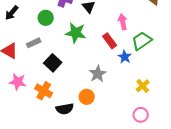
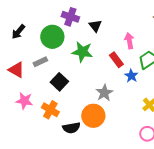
green circle: (46, 18) -> (52, 37), size x1.5
orange circle: (87, 97) -> (93, 116), size x1.5

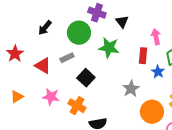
red rectangle: (116, 60) -> (143, 56), turned 42
orange circle: (93, 116) -> (152, 112), moved

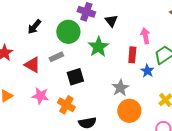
green star: (109, 48) -> (98, 47), turned 30
black square: (86, 78) -> (75, 77), turned 30
orange circle: (152, 112) -> (129, 111), moved

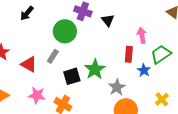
black arrow: (34, 27) -> (27, 13), moved
green star: (98, 47) -> (95, 69), moved
gray rectangle: (56, 57) -> (53, 56), turned -32

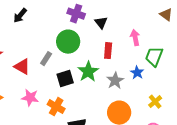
green circle: (65, 31) -> (68, 42), moved
red rectangle: (129, 54) -> (108, 51), moved
green trapezoid: (161, 54) -> (154, 57), turned -35
gray star: (117, 87) -> (115, 81), moved

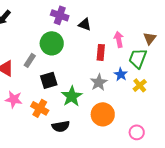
brown triangle: (166, 15) -> (150, 38), moved, turned 32
black triangle: (101, 23) -> (85, 24), turned -32
red rectangle: (108, 51) -> (101, 52), moved
green star: (88, 72) -> (72, 96), moved
yellow cross: (155, 102) -> (140, 85), moved

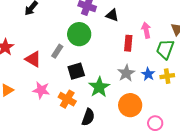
blue star: (121, 74) -> (148, 74), moved
yellow cross: (140, 85) -> (167, 76), turned 32
black semicircle: (61, 126) -> (88, 117), turned -60
pink circle: (137, 132) -> (155, 123), moved

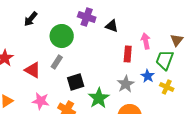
green circle: (79, 34) -> (62, 36), moved
blue star: (148, 74) -> (148, 76), moved
yellow cross: (167, 76) -> (167, 87), turned 32

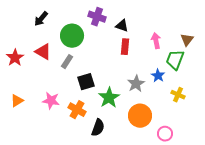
red rectangle: (128, 54) -> (125, 47), moved
red triangle: (33, 70) -> (43, 52), moved
yellow cross: (167, 87) -> (178, 95), moved

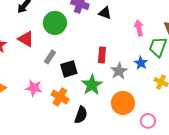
red rectangle: (125, 47) -> (102, 55), moved
gray rectangle: (67, 62) -> (50, 57), moved

